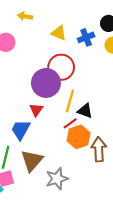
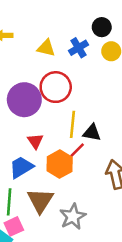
purple circle: (46, 83) -> (24, 100), moved
blue trapezoid: (21, 130) -> (21, 167), turned 40
orange hexagon: (79, 137) -> (60, 164), moved

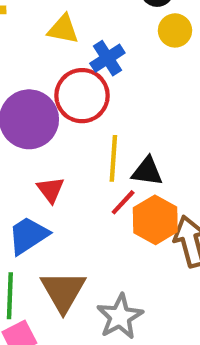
blue cross: (79, 48) -> (107, 58), moved
orange hexagon: (60, 164) -> (155, 220), moved

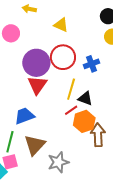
blue cross: (107, 58) -> (91, 64), moved
red triangle: (51, 190) -> (37, 85), moved, size x1.5

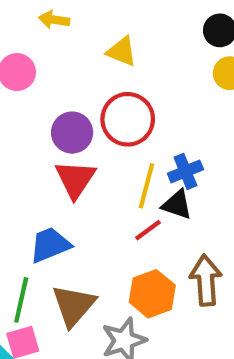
purple circle: (36, 63) -> (72, 133), size x0.7
blue cross: (91, 64) -> (185, 171), moved
orange hexagon: (84, 121) -> (152, 294), moved

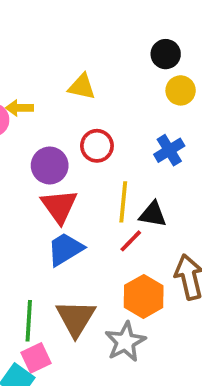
yellow arrow: (54, 20) -> (20, 108), moved
red circle: (128, 119) -> (97, 146), size x0.7
blue cross: (185, 171) -> (169, 150), moved
blue trapezoid: (50, 245) -> (65, 249), moved

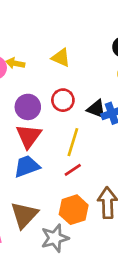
black triangle: (153, 214) -> (96, 109), moved

